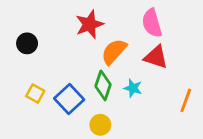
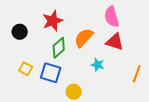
red star: (89, 24) -> (53, 21), moved
green diamond: (103, 85) -> (59, 48), moved, turned 30
blue square: (69, 99) -> (51, 73), turned -30

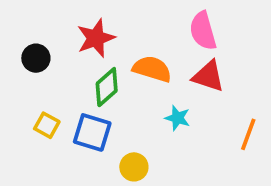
orange semicircle: (84, 38) -> (152, 69), turned 65

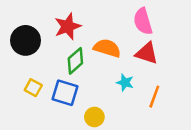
black circle: (36, 58) -> (26, 40), size x1.5
orange line: (248, 134) -> (154, 97), moved

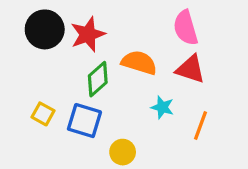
black circle: (26, 40) -> (45, 29), moved

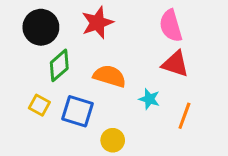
red star: (88, 34) -> (97, 23), moved
orange semicircle: (139, 63) -> (110, 76), moved
green diamond: (98, 79) -> (59, 65), moved

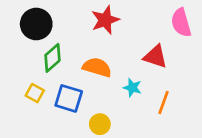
red star: (97, 23) -> (105, 20), moved
pink semicircle: (171, 26) -> (181, 23), moved

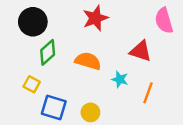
blue square: (69, 98) -> (54, 108), moved

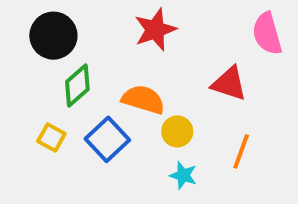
cyan star: (120, 79) -> (183, 175), moved
blue square: (54, 108) -> (107, 139), moved, turned 30
yellow circle: (90, 112) -> (177, 131), moved

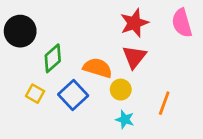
red star: (155, 30) -> (134, 23), moved
black circle: (53, 36) -> (20, 31), moved
red triangle: (229, 84) -> (134, 57), moved, turned 50

